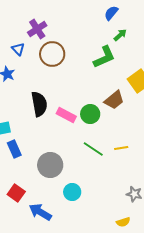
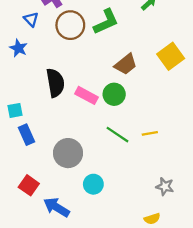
green L-shape: (104, 57) -> (106, 22), moved
brown trapezoid: (114, 100) -> (126, 64), moved

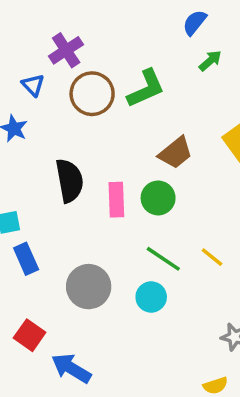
pink rectangle: (86, 95) -> (116, 200), turned 60
yellow line: (150, 133) -> (212, 257), turned 49
cyan circle: (93, 184) -> (151, 297), moved

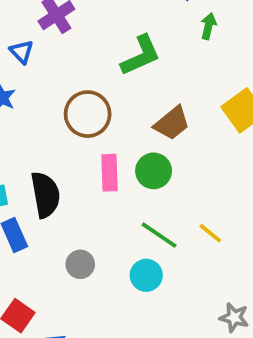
green arrow: (210, 61) -> (209, 26), turned -35
brown circle: (92, 94) -> (88, 114), moved
black semicircle: (69, 181) -> (45, 195), moved
gray circle: (89, 287) -> (80, 264), size x0.6

